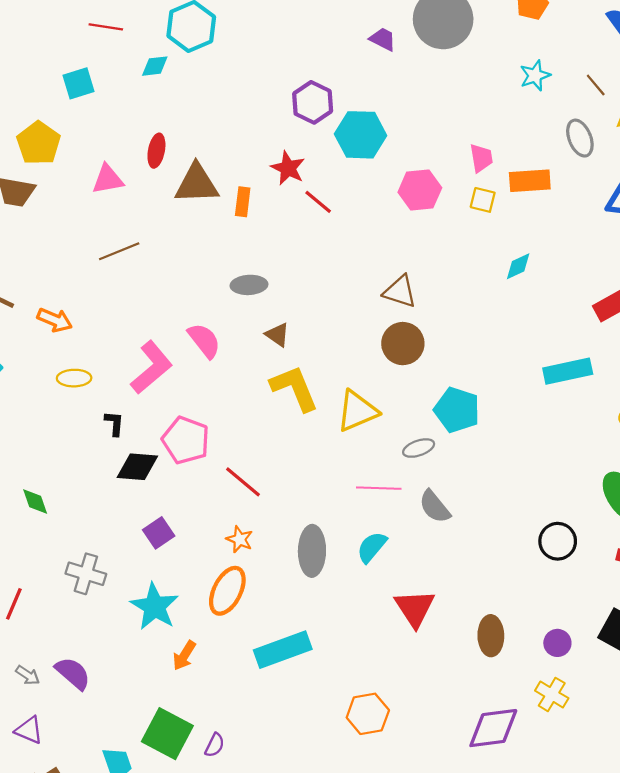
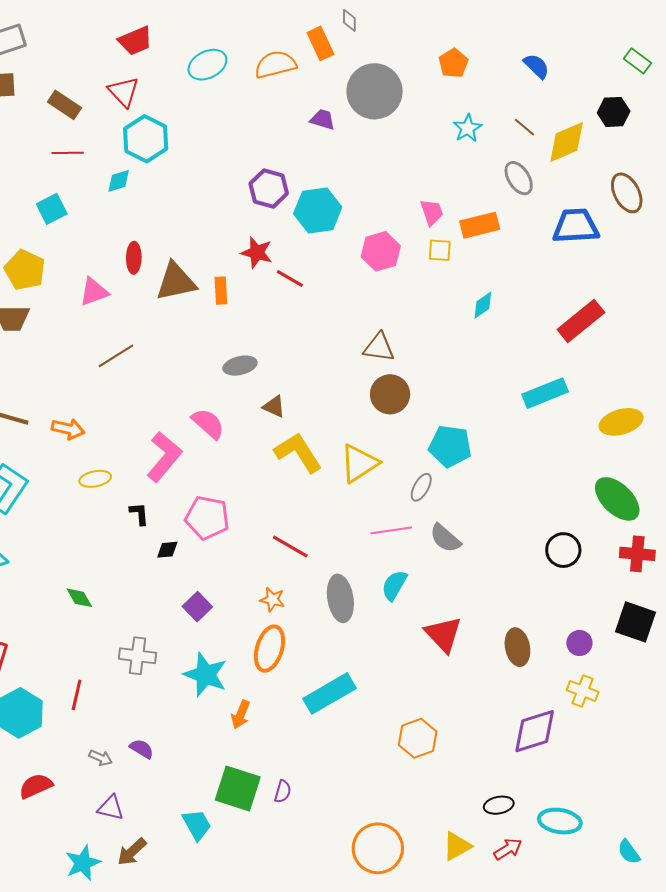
gray ellipse: (419, 448) -> (421, 487), turned -32
black diamond: (137, 467) -> (167, 550), size x0.6
red line: (243, 482) -> (290, 546), moved
purple semicircle: (73, 673) -> (142, 749), size x0.7

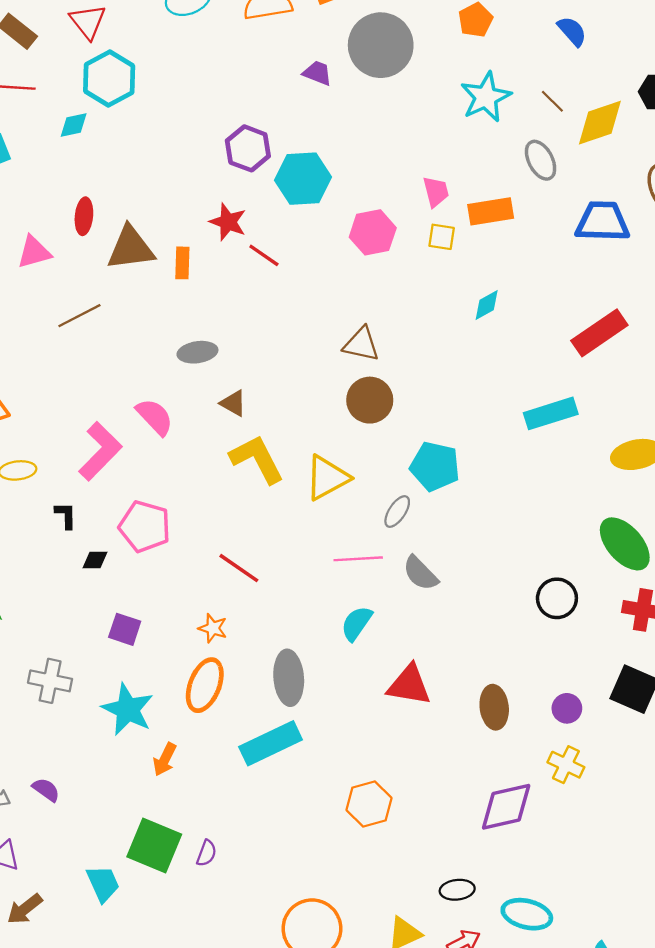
cyan star: (468, 128) -> (486, 97), size x1.5
brown line: (116, 356) -> (79, 316), moved
gray ellipse: (340, 598) -> (289, 678), moved
purple square: (197, 607) -> (125, 629), turned -32
red triangle: (443, 634) -> (409, 685), turned -42

